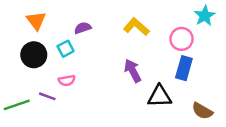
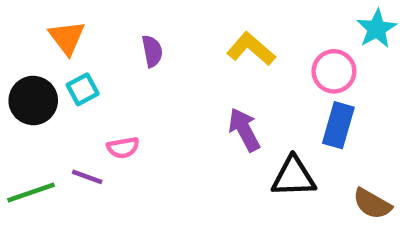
purple semicircle: (83, 28) -> (152, 51), turned 98
cyan square: (66, 49) -> (83, 89), moved
black circle: (34, 55) -> (33, 100), moved

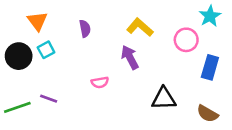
blue rectangle: (338, 125) -> (210, 67), moved
purple arrow: (244, 130) -> (130, 57), moved
pink semicircle: (123, 148) -> (100, 82), moved

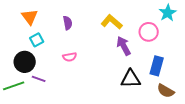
black circle: (19, 56) -> (25, 62), moved
purple arrow: (130, 57) -> (124, 46), moved
blue rectangle: (210, 67) -> (157, 66), moved
pink semicircle: (100, 82) -> (70, 57), moved

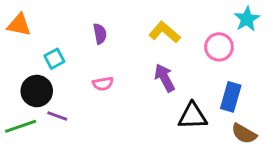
orange triangle: (30, 17) -> (19, 25), moved, turned -42
purple arrow: (124, 46) -> (165, 78), moved

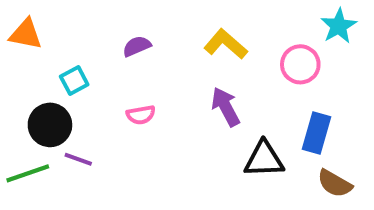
purple semicircle: (100, 34) -> (137, 46), turned -102

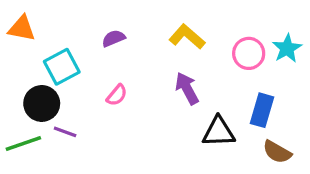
cyan star: (339, 26) -> (287, 48), moved
cyan square: (74, 81) -> (62, 67), size x1.5
pink semicircle: (141, 115) -> (117, 95), turned -40

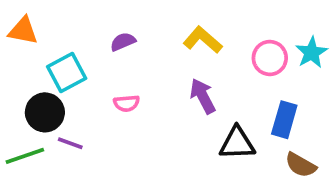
pink semicircle: (117, 95) -> (127, 103), turned 45

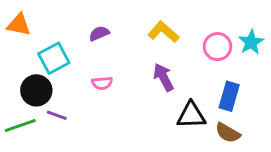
brown semicircle: (301, 165) -> (228, 133), moved

